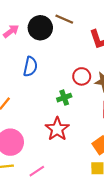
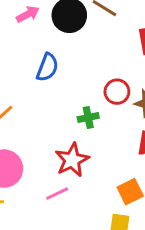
pink line: (37, 171) -> (57, 194), moved

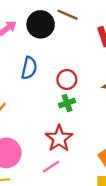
red circle: (117, 92) -> (67, 79), moved

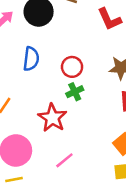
red star: (59, 138) -> (52, 118), moved

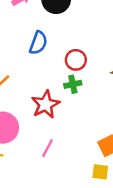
pink line: (64, 160) -> (48, 148), turned -36

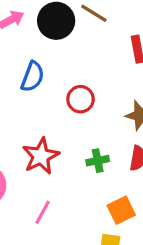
green cross: (73, 84) -> (98, 161), moved

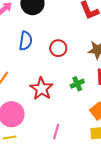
pink line: (43, 212) -> (56, 132), moved

